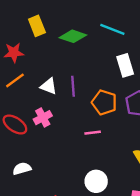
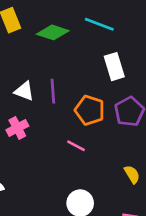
pink line: (93, 133) -> (76, 146), turned 35

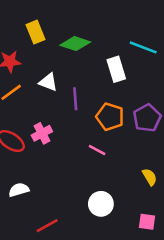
cyan line: (99, 24) -> (143, 47), moved
white rectangle: (114, 67) -> (116, 69), moved
white triangle: (24, 91) -> (48, 82), moved

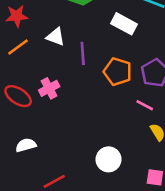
white rectangle: (116, 69) -> (124, 24), turned -45
pink line: (97, 150) -> (145, 105), moved

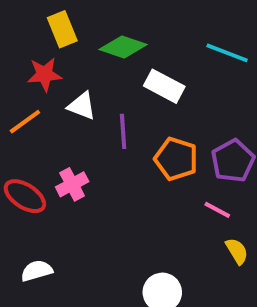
red star: (17, 16) -> (45, 74), moved
white rectangle: (124, 24) -> (164, 86), moved

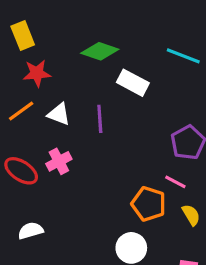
yellow rectangle: (62, 29) -> (23, 35), moved
white triangle: (82, 106) -> (59, 114), moved
orange pentagon: (176, 159) -> (149, 204), moved

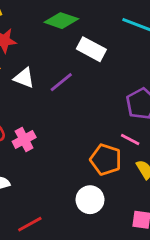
purple line: (100, 119) -> (61, 82), turned 55
pink cross: (59, 161) -> (24, 139), moved

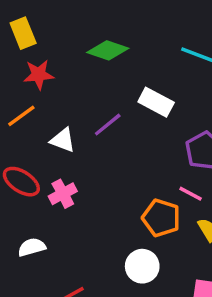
white rectangle: (91, 49) -> (156, 102), moved
white triangle: (24, 78) -> (63, 140), moved

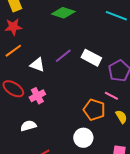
red star: (39, 75) -> (13, 27), moved
white rectangle: (156, 102) -> (91, 58), moved
white semicircle: (32, 247) -> (28, 126), moved

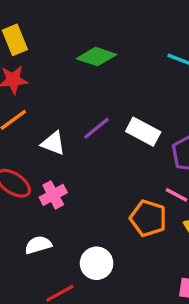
white circle: (83, 138) -> (97, 263), moved

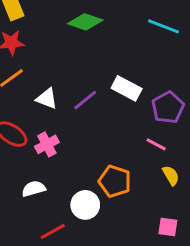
purple line: (97, 128) -> (85, 100), moved
orange pentagon: (148, 218) -> (115, 181), moved

